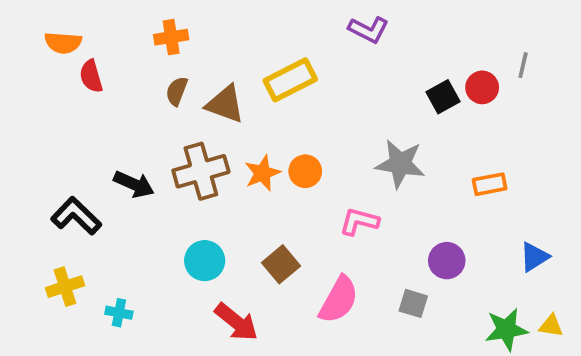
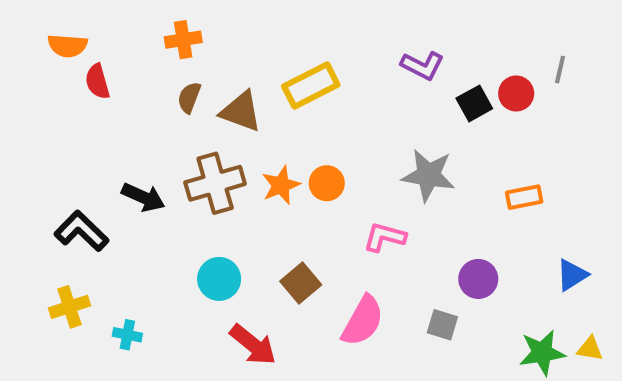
purple L-shape: (369, 30) -> (422, 66), moved

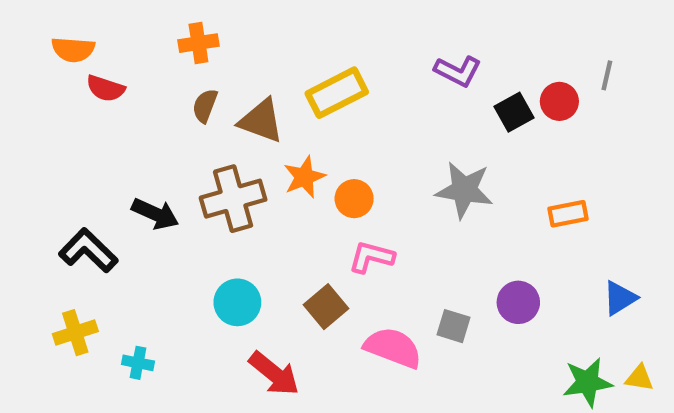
red semicircle: (97, 82) -> (106, 88), turned -56
orange star: (281, 185) -> (304, 177), moved
pink L-shape: (385, 237) -> (371, 257), moved
pink semicircle: (363, 321) -> (393, 348), turned -98
gray square: (442, 325) -> (453, 326), moved

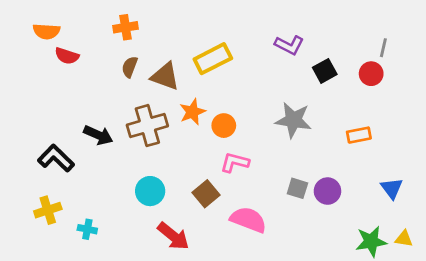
red circle: (559, 101) -> (371, 74), moved
blue triangle: (620, 298) -> (392, 188), turned -35
gray square: (453, 326) -> (297, 188), moved

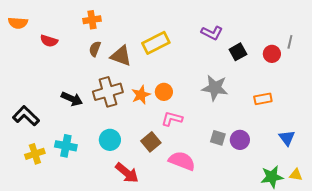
orange semicircle: (46, 31) -> (18, 23), moved
gray line: (383, 48) -> (290, 42), moved
orange star: (192, 112) -> (141, 95), moved
black L-shape: (56, 158) -> (26, 116), moved
cyan cross: (87, 229) -> (66, 146), moved, size x1.5

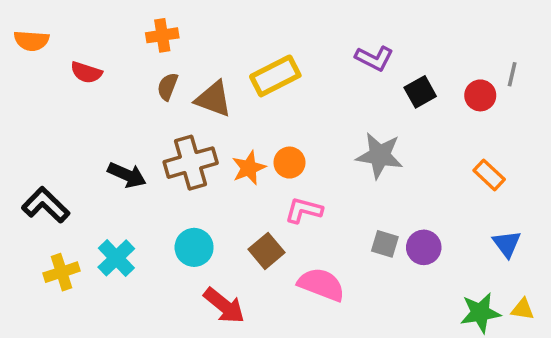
orange rectangle: (263, 99) -> (489, 175), moved, turned 54
cyan cross: (66, 146) -> (116, 258), turned 35

